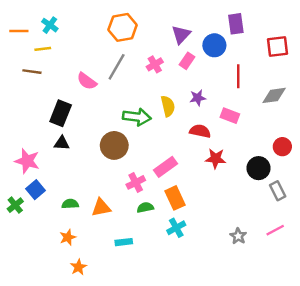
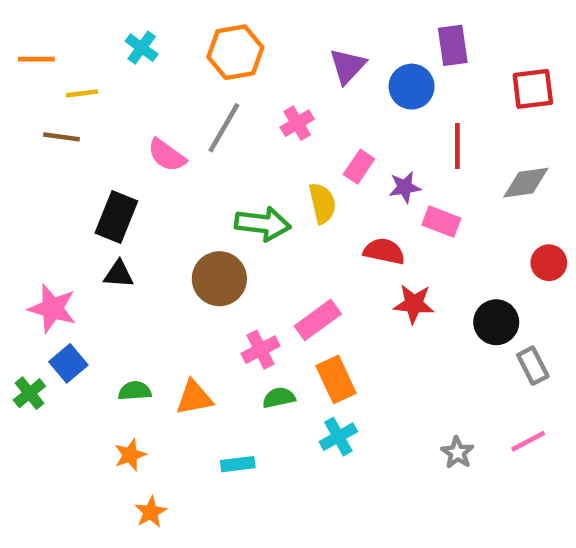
cyan cross: (50, 25) -> (142, 48), moved
pink rectangle: (187, 61) -> (359, 167), moved
purple star: (198, 98) -> (405, 187), moved
red circle: (282, 147) -> (549, 263), moved

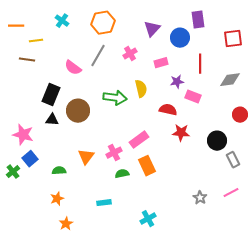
pink rectangle: (359, 167) -> (161, 63), moved, turned 40
brown circle: (219, 279) -> (78, 111), moved
orange triangle: (194, 398) -> (86, 157), moved, turned -42
cyan cross: (338, 437) -> (148, 219), moved

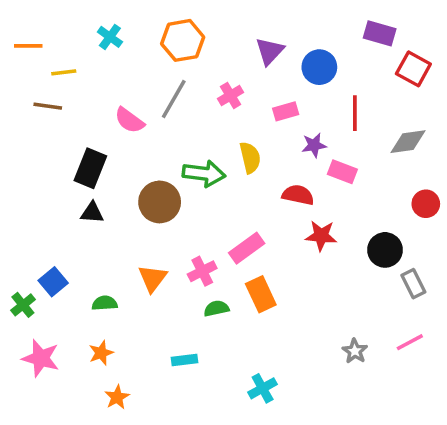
purple rectangle: (198, 20) -> (380, 33), moved, turned -66
red square: (233, 39) -> (413, 69), turned 36
brown circle: (78, 111) -> (160, 202), moved
pink star: (23, 135) -> (41, 358), moved

